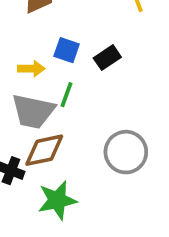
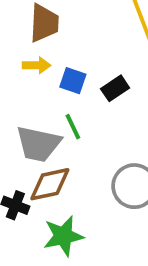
yellow arrow: (31, 69) -> (36, 65), moved
green line: (67, 95) -> (73, 127), turned -45

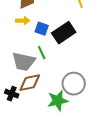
black rectangle: (115, 88) -> (64, 33), size x1.6
green star: (63, 236) -> (58, 101), moved

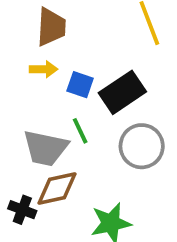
gray circle: (74, 84) -> (142, 146), moved

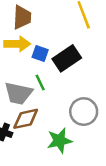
yellow arrow: (44, 69) -> (17, 44), size x1.5
gray circle: (142, 146) -> (84, 112), moved

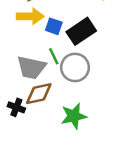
gray circle: (84, 112) -> (75, 67), moved

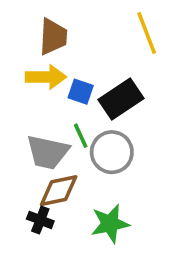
black cross: (16, 107) -> (40, 220), moved

